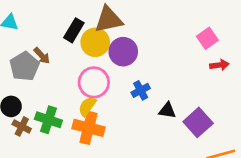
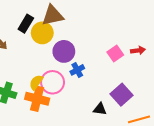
pink square: (207, 38) -> (115, 53), moved
purple circle: (123, 52) -> (64, 51), moved
pink circle: (94, 82) -> (53, 82), moved
black triangle: (167, 110) -> (100, 109), moved

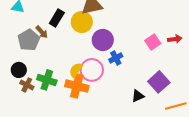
black rectangle: (26, 24) -> (57, 18), moved
black triangle: (100, 109) -> (138, 96), turned -32

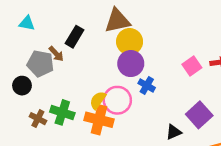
yellow circle: (82, 22) -> (130, 42), moved
gray pentagon: (29, 40) -> (40, 64), turned -30
blue cross: (116, 58) -> (147, 86), turned -32
black circle: (19, 70) -> (22, 86), moved

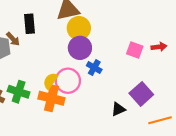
black rectangle: (75, 37) -> (30, 24), turned -36
pink square: (192, 66) -> (135, 50), turned -35

